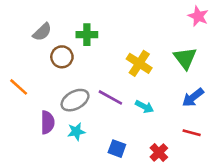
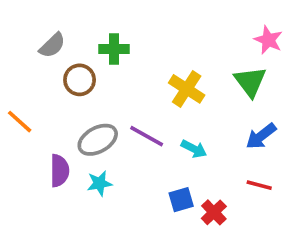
pink star: (198, 16) -> (268, 40), moved
blue square: (117, 149) -> (181, 200), moved, turned -36

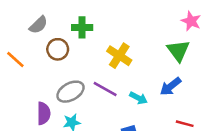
yellow cross: (187, 89) -> (119, 56), moved
orange line: (20, 122) -> (15, 60), moved
blue arrow: (261, 136) -> (171, 86), moved

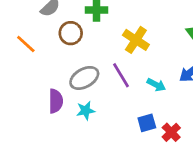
purple line: (105, 89) -> (121, 75), turned 30

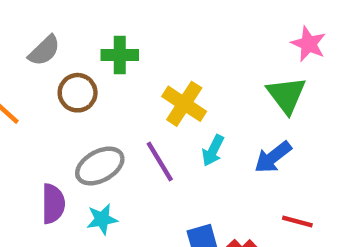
cyan arrow: (156, 85) -> (213, 150), moved, turned 90

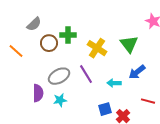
green cross: (120, 55) -> (68, 35), moved
green triangle: (286, 95) -> (129, 44), moved
cyan arrow: (213, 150) -> (114, 83), moved, turned 64

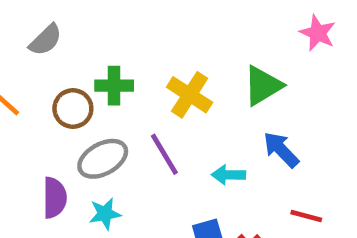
green cross: (68, 35) -> (114, 86), moved
brown circle: (49, 43) -> (73, 109), moved
green triangle: (129, 44) -> (263, 86), turned 36
blue arrow: (137, 72) -> (281, 150), turned 84

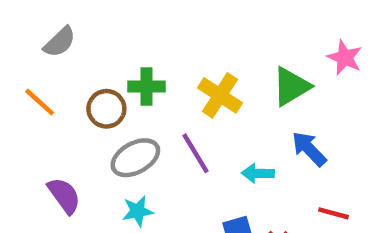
pink star: (318, 33) -> (345, 58), moved
gray semicircle: (45, 40) -> (60, 42), moved
purple semicircle: (55, 198) -> (64, 196), moved, turned -36

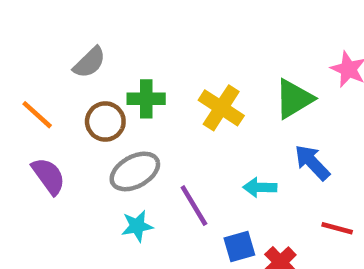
gray semicircle: (60, 42) -> (89, 62), moved
purple line: (195, 153) -> (194, 206), moved
purple semicircle: (64, 196) -> (49, 176), moved

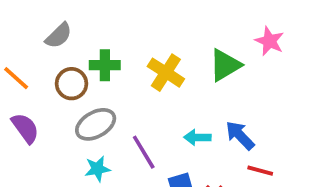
blue arrow: (312, 162) -> (240, 135), moved

